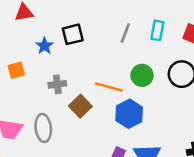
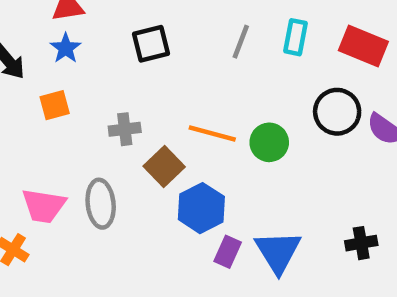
blue star: (44, 46) -> (66, 48), moved
green circle: (142, 75) -> (269, 142), moved
blue hexagon: (129, 114) -> (201, 208), moved

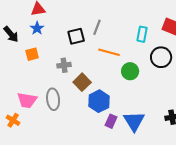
cyan rectangle: (296, 37) -> (142, 34), moved
gray line: (241, 42) -> (97, 27), moved
black square: (151, 44) -> (76, 36), moved
orange line: (212, 134) -> (109, 52), moved

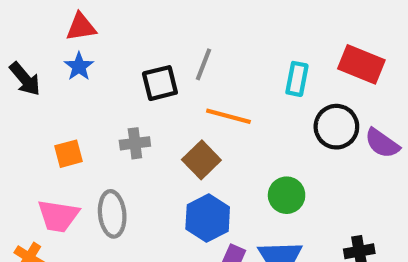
orange square: (32, 54) -> (69, 154), moved
green circle: (130, 71) -> (287, 195), moved
brown square: (82, 82) -> (201, 160), moved

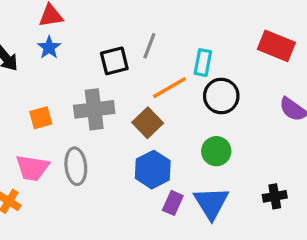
cyan rectangle: (297, 79) -> (203, 63), moved
orange line: (228, 116) -> (169, 88), turned -45
black circle: (336, 127) -> (221, 96), moved
gray cross: (135, 143) -> (94, 109), size x1.6

